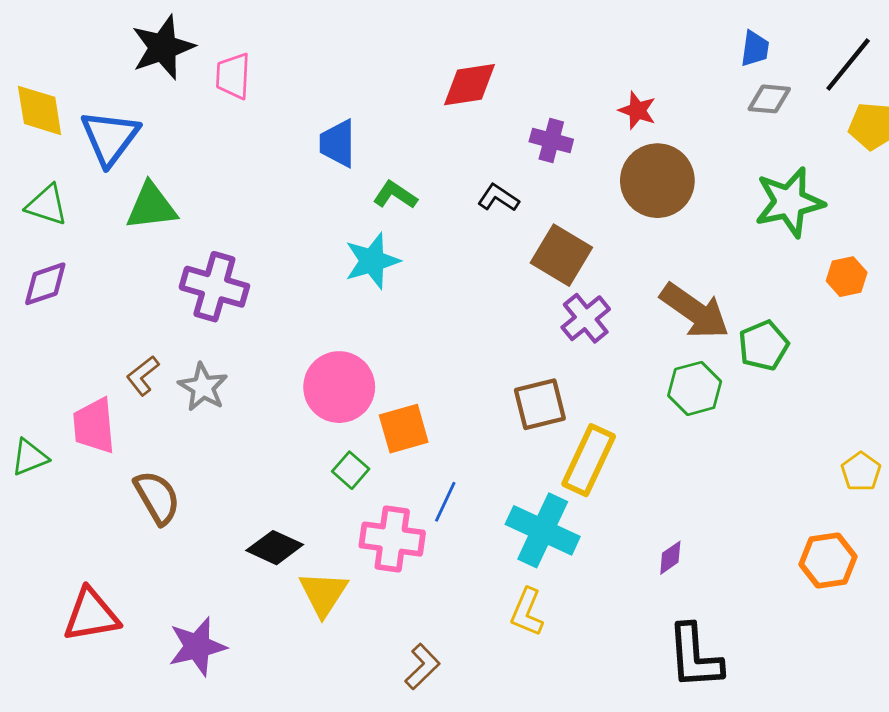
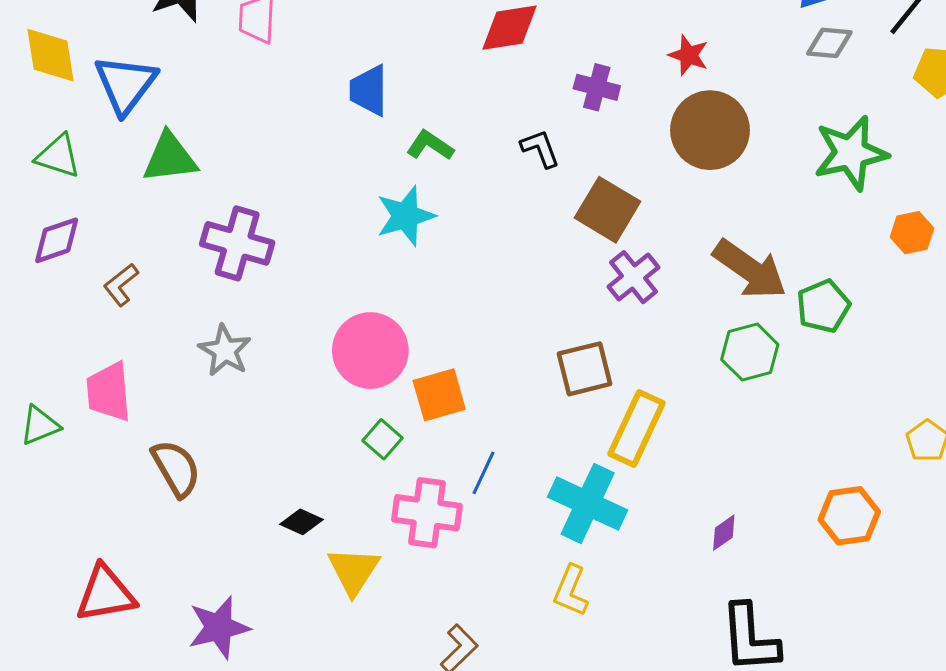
black L-shape: (498, 198) -> (540, 148), turned 36
brown L-shape: (143, 376) -> (121, 285), moved
black diamond: (275, 548) -> (301, 522), size x0.7
orange hexagon: (828, 561) -> (849, 516), moved

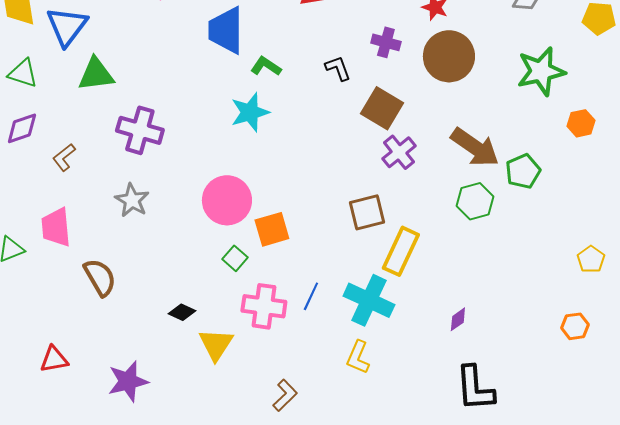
purple cross: (597, 87) -> (386, 42), moved
blue trapezoid: (369, 90) -> (226, 30), size x1.4
blue line: (484, 473) -> (311, 296), moved
orange hexagon: (849, 516) -> (575, 326), moved, size x0.7
red triangle: (106, 594) -> (54, 359), size x0.7

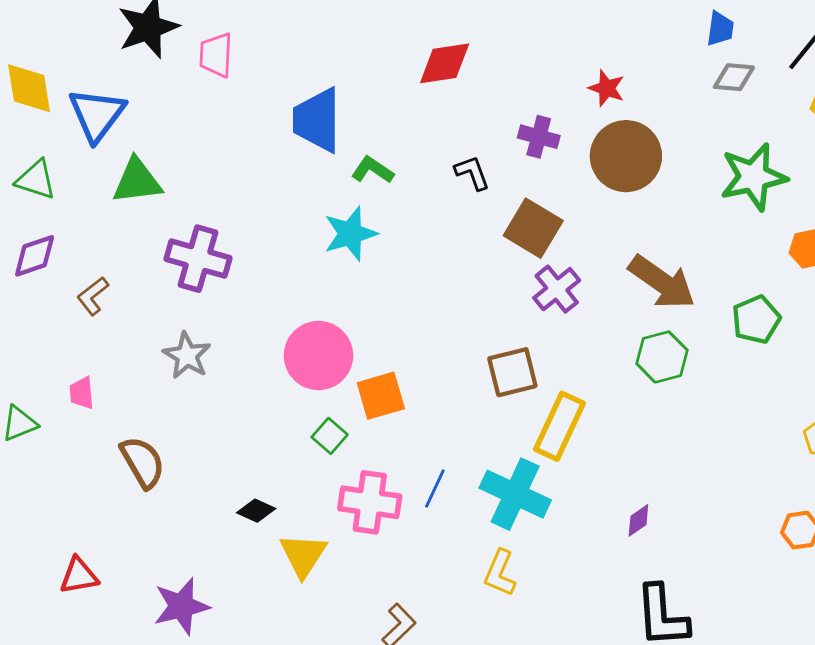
green pentagon: (523, 171) -> (756, 320), moved
pink trapezoid: (56, 227) -> (82, 393), size x0.6

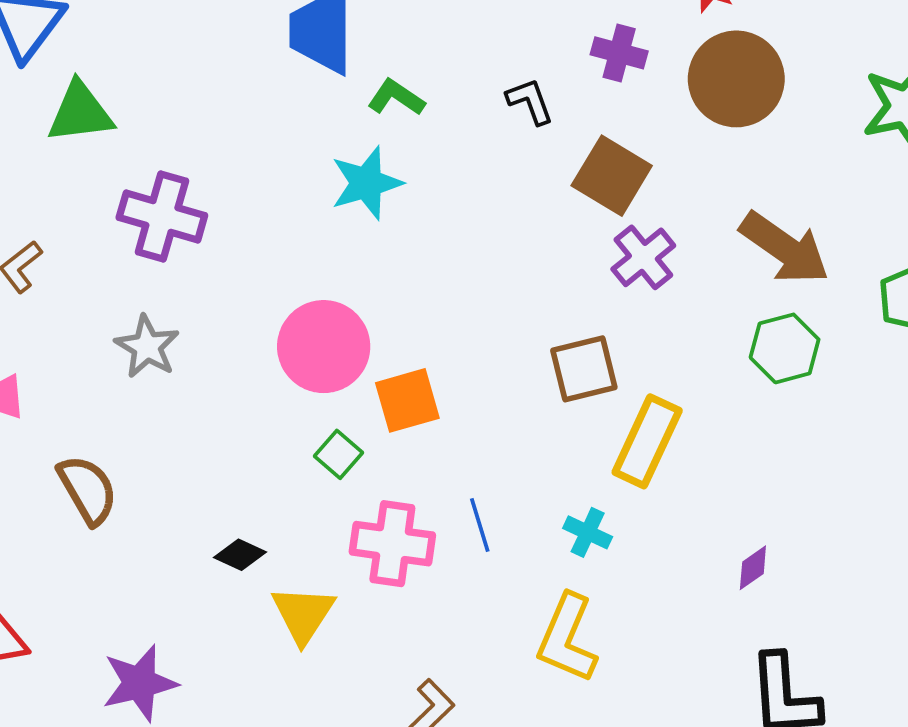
blue line: (435, 489) -> (480, 525), turned -42
cyan cross: (515, 494) -> (588, 532), size x0.5
yellow L-shape: (500, 573) -> (567, 638), size x1.4

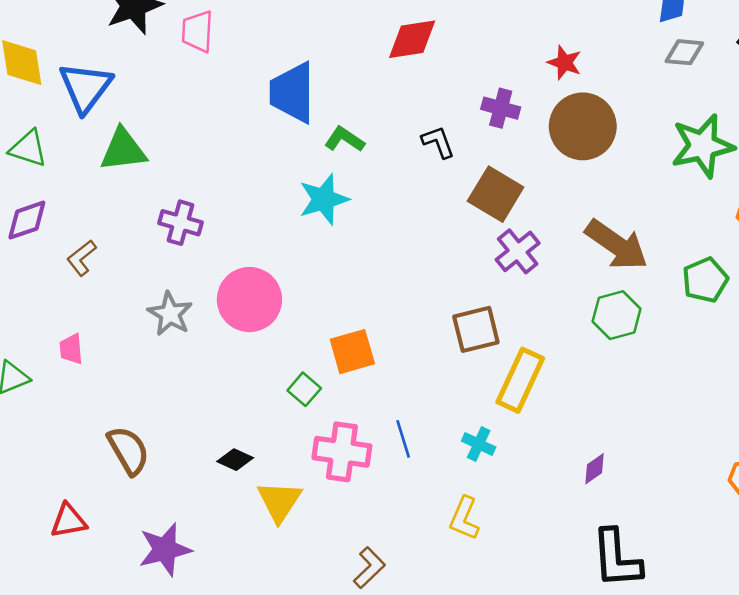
purple cross: (162, 216) -> (180, 223), size x0.7
pink circle: (324, 347) -> (249, 300), moved
brown semicircle: (88, 490) -> (128, 451), moved
yellow L-shape: (567, 638) -> (464, 518), size x0.7

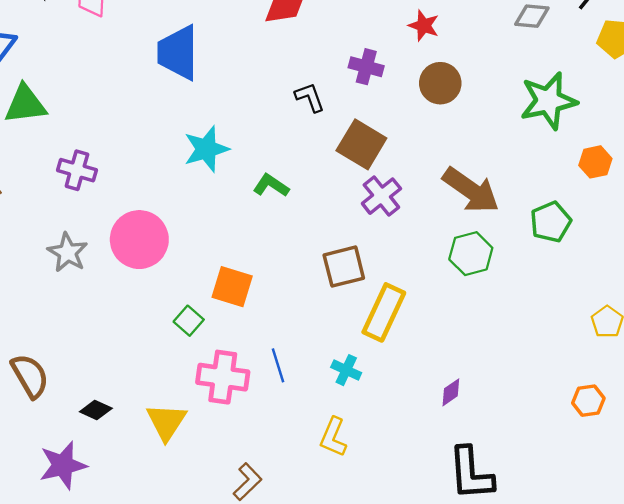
brown circle: (583, 126) -> (440, 83), size x0.7
green L-shape: (345, 139) -> (271, 185), moved
orange square: (352, 352) -> (232, 287), turned 33
black diamond: (235, 460) -> (96, 410), moved

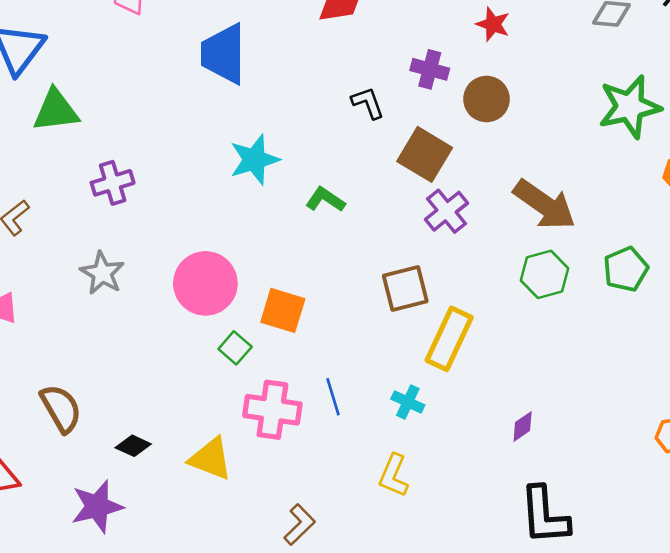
brown circle: (440, 83) -> (486, 99), moved
purple cross: (77, 170) -> (113, 183), turned -33
green pentagon: (551, 222) -> (626, 269), moved
pink circle: (139, 240) -> (205, 283), moved
yellow triangle: (166, 422) -> (211, 459), turned -42

